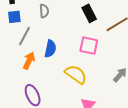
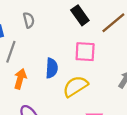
blue semicircle: (50, 49) -> (52, 68), moved
yellow semicircle: (76, 74) -> (75, 86), turned -60

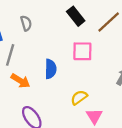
orange arrow: (20, 79) -> (20, 81), turned 108
yellow semicircle: (75, 86) -> (79, 97), moved, size x0.7

